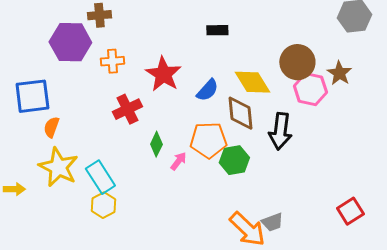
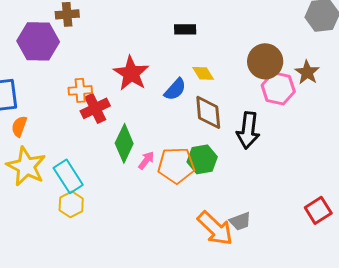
orange cross: (112, 61) -> (80, 90), moved
yellow diamond: (252, 82) -> (203, 73), moved, size x0.6
orange pentagon: (208, 140) -> (176, 165), moved
green diamond: (156, 144) -> (124, 143), size x1.5

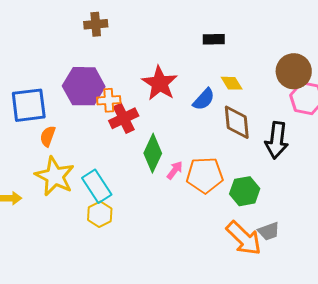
purple hexagon: (38, 41) -> (84, 86), moved
green hexagon: (202, 159) -> (245, 191), moved

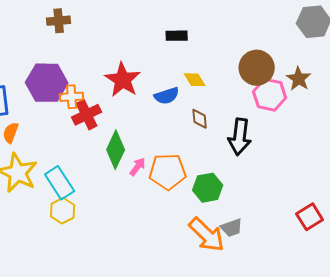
blue semicircle: (204, 99) -> (167, 96), turned 30
brown diamond: (237, 122) -> (200, 119), size x0.6

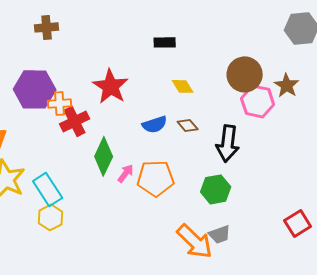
blue semicircle: (167, 96) -> (155, 124), moved
brown diamond: (200, 119) -> (188, 125), turned -35
green hexagon: (208, 188) -> (216, 189), moved

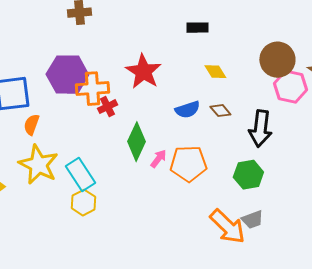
orange cross: (60, 103) -> (92, 89), size x1.4
red cross: (75, 121) -> (107, 107), size x0.7

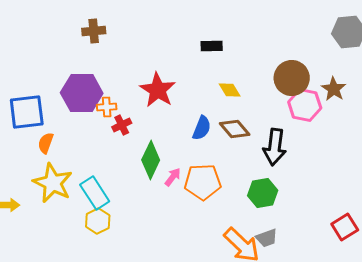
orange cross: (92, 89) -> (107, 107), size x0.6
blue semicircle: (187, 110) -> (202, 128), turned -50
brown diamond: (220, 111) -> (235, 129), size x1.4

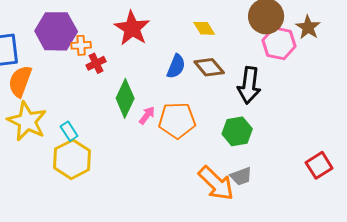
orange semicircle: (46, 143) -> (20, 81), size x1.5
cyan rectangle: (95, 193) -> (69, 131), size x0.6
yellow hexagon: (98, 221) -> (72, 159), size x1.5

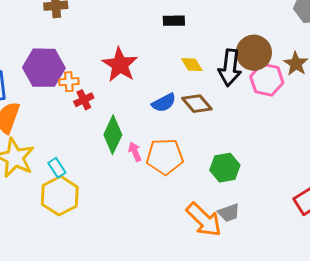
blue semicircle: (176, 66) -> (164, 103), turned 40
black arrow: (249, 85) -> (230, 68), moved
pink arrow: (147, 115) -> (135, 152), turned -60

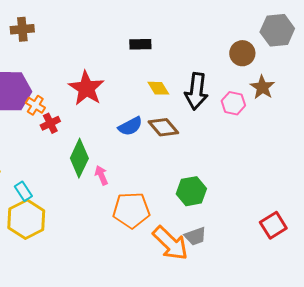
brown circle: (254, 53) -> (242, 53), moved, size x0.7
pink hexagon: (267, 80) -> (233, 103), size x0.7
orange cross: (69, 82) -> (35, 105), turned 36
orange pentagon: (165, 157) -> (131, 210), moved

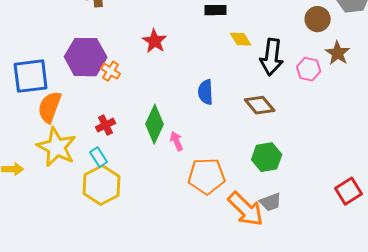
red star: (86, 88) -> (155, 41), moved, size x0.7
yellow diamond: (158, 88) -> (241, 39), moved
red cross: (50, 123) -> (106, 125), moved
blue semicircle: (130, 126) -> (206, 92), turned 115
brown diamond: (163, 127) -> (260, 105), moved

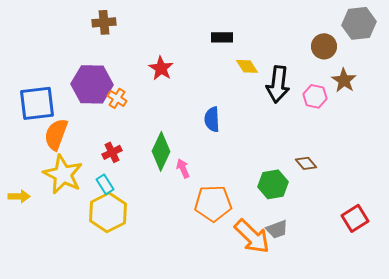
brown diamond: (260, 105) -> (306, 163), moved, size x0.7

